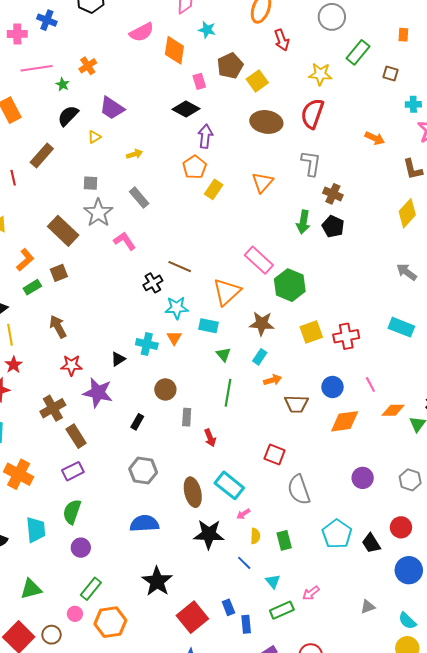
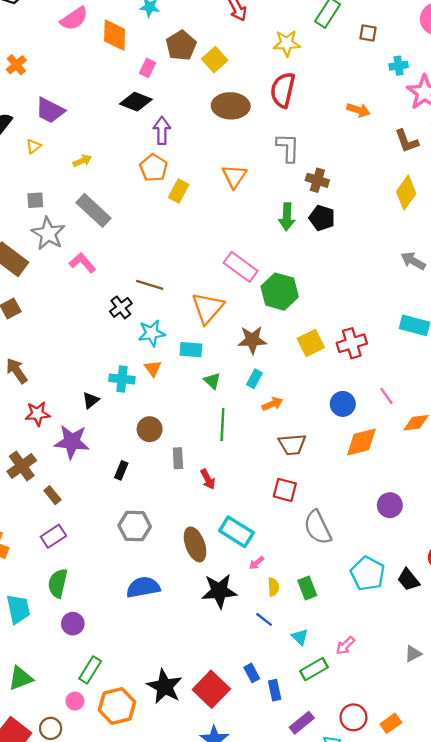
pink rectangle: (199, 81) -> (148, 68), turned 49
gray rectangle: (139, 198) -> (94, 210), size x1.4
brown trapezoid: (296, 404) -> (292, 444), moved
brown rectangle: (76, 436) -> (52, 495), size x0.7
black star: (157, 581) -> (165, 686), moved

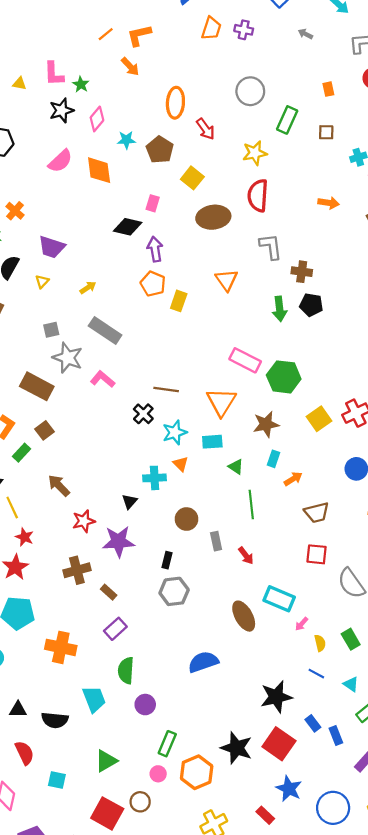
brown pentagon: (181, 46) -> (160, 150), moved
pink rectangle: (148, 68) -> (153, 203), moved
brown cross: (22, 466) -> (77, 570), turned 30
gray hexagon: (135, 526) -> (174, 591), moved
black star: (219, 591) -> (276, 697), moved

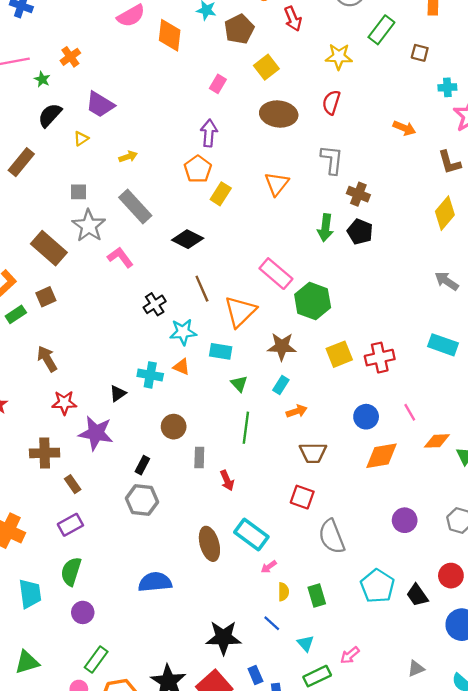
red semicircle: (258, 196) -> (331, 102), size x0.7
black diamond: (128, 227) -> (188, 239), moved
brown line: (166, 389) -> (202, 289), moved, turned 45
orange triangle: (181, 464) -> (181, 367), turned -35

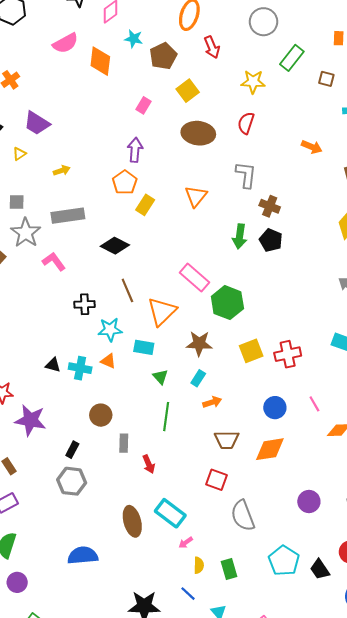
gray rectangle: (135, 206) -> (68, 216), turned -56
black cross: (155, 304) -> (85, 304), turned 30
black triangle: (118, 394) -> (53, 365), moved, turned 49
orange diamond: (382, 456) -> (270, 449), moved

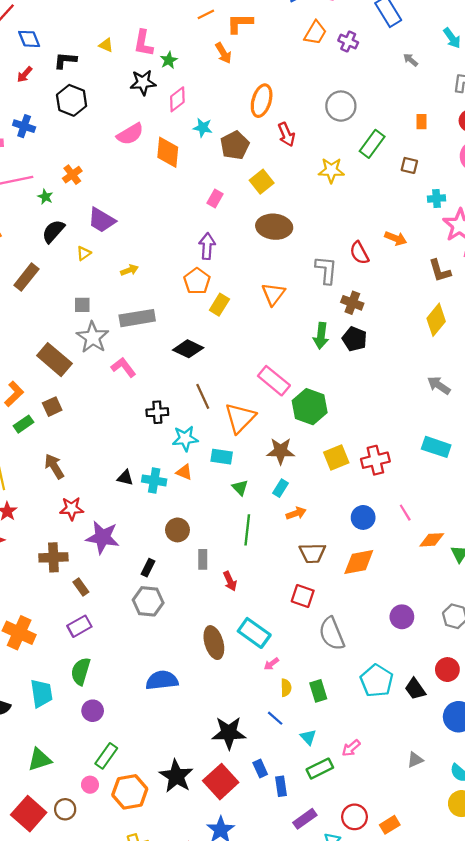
red semicircle: (246, 123) -> (359, 253), moved, turned -45

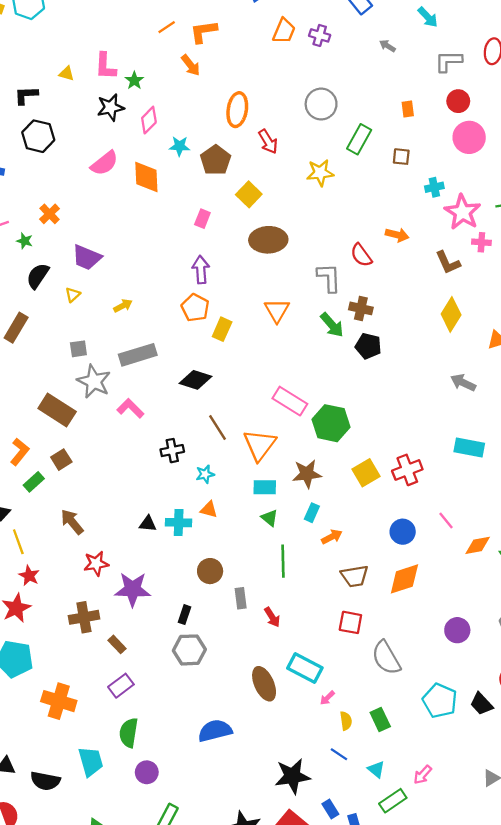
green arrow: (321, 336) -> (332, 325), moved, turned -40
cyan star: (185, 438) -> (205, 474), size x0.7
cyan rectangle: (222, 457) -> (265, 487), moved

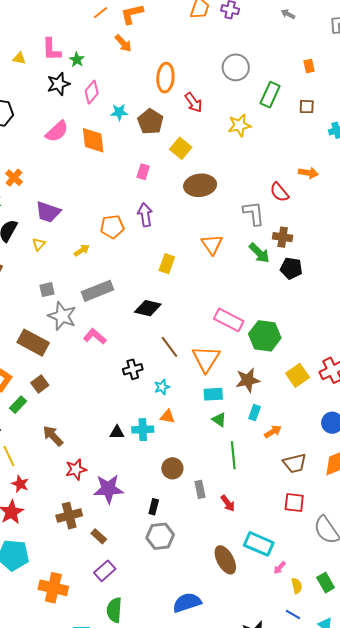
orange pentagon: (195, 308) -> (112, 227), moved, turned -30

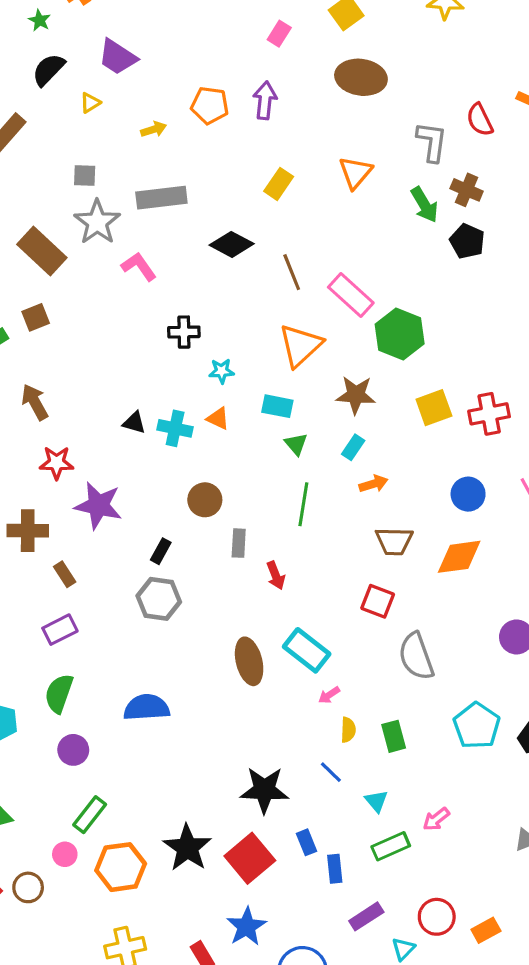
brown line: (169, 347) -> (292, 272), moved
cyan rectangle: (213, 394) -> (277, 406), moved
blue semicircle: (187, 603) -> (146, 708), moved

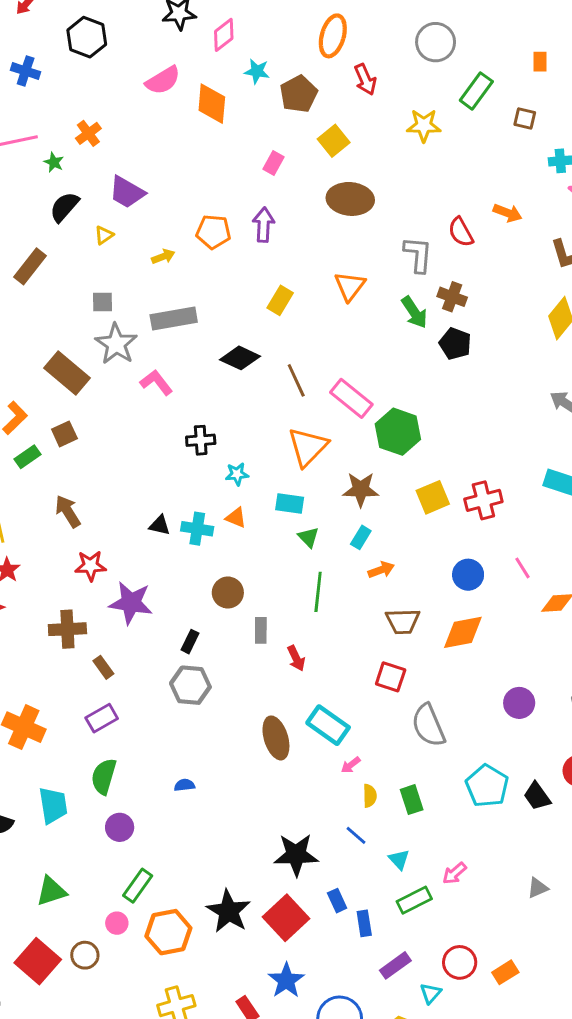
blue semicircle: (146, 708) -> (184, 785), size x0.5

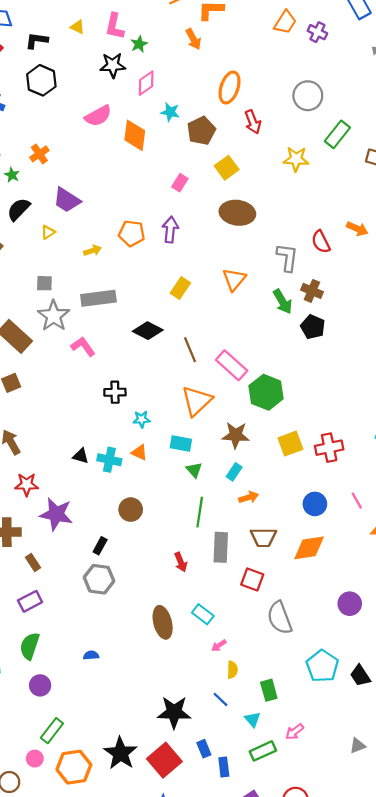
gray rectangle: (261, 630) -> (221, 547), moved, size x1.5
cyan rectangle: (328, 725) -> (203, 614), size x0.7
green rectangle: (412, 800) -> (269, 690), moved

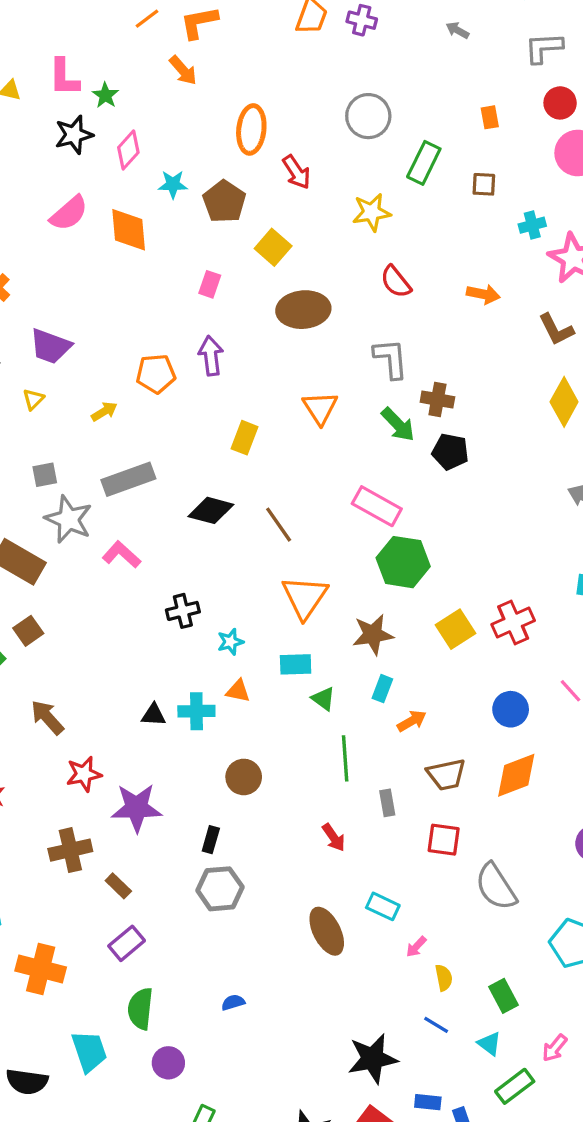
red semicircle: (321, 242) -> (396, 282), moved
pink rectangle: (232, 365) -> (377, 506), moved
gray rectangle: (221, 547) -> (387, 803), size x0.6
blue rectangle: (204, 749) -> (428, 1102), turned -49

